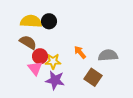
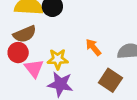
brown semicircle: (28, 42) -> (25, 34), turned 126
red circle: (40, 56) -> (18, 53), moved

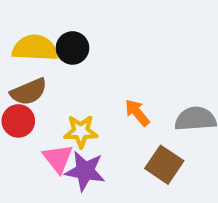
pink triangle: (34, 68) -> (58, 158), moved

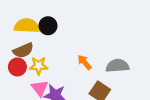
yellow star: (81, 131) -> (39, 66), moved

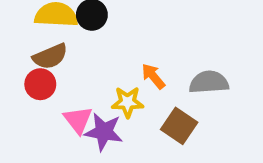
yellow star: (39, 66) -> (128, 102), moved

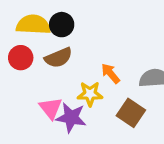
brown semicircle: (50, 56) -> (58, 58), moved
red circle: (40, 84) -> (21, 58), moved

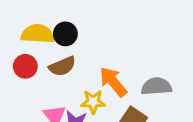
orange arrow: (110, 73) -> (113, 82), size x1.5

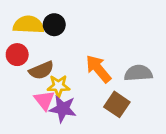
brown semicircle: (62, 66) -> (41, 70), moved
yellow star: (93, 102) -> (58, 86), moved

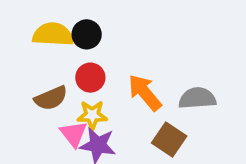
red circle: (17, 55) -> (90, 78), moved
brown semicircle: (41, 70) -> (51, 98), moved

